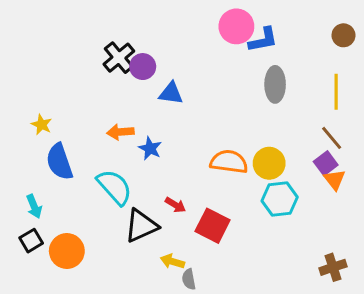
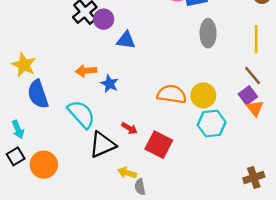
yellow star: (42, 125) -> (24, 65), size x1.5

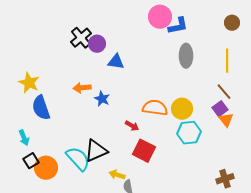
cyan semicircle: (81, 114) -> (78, 159), moved
red arrow: (129, 128) -> (132, 126), moved
black square: (16, 156) -> (31, 161), moved

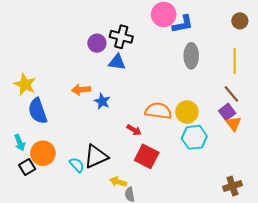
black cross: (81, 38) -> (121, 37), moved, turned -35
cyan semicircle: (78, 159) -> (77, 165), size x0.6
orange circle: (46, 168) -> (43, 153), moved

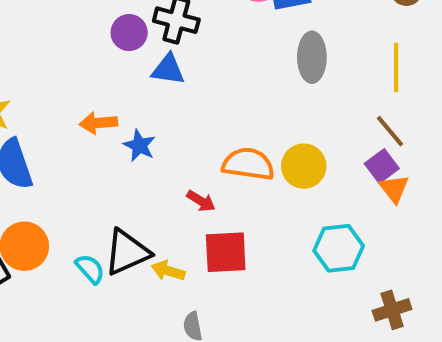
cyan hexagon: (194, 137) -> (339, 248), moved
red square: (147, 156) -> (226, 252), turned -30
yellow arrow: (118, 182) -> (168, 271), moved

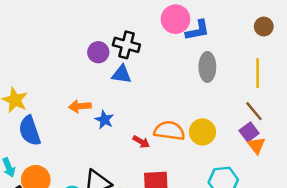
red arrow: (201, 201) -> (141, 142), moved

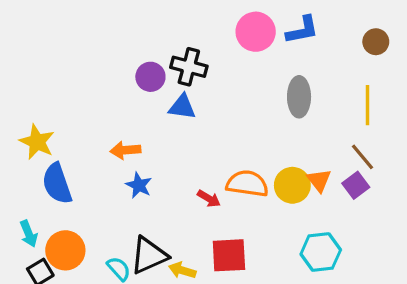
blue L-shape: (198, 30) -> (302, 30), moved
blue star: (104, 120) -> (139, 185), moved
orange triangle: (256, 145) -> (319, 180), moved

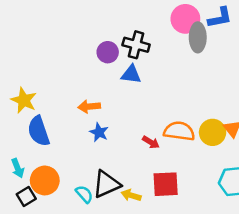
gray ellipse: (299, 97) -> (198, 37), moved

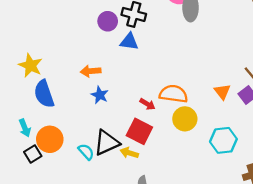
yellow circle: (213, 132) -> (185, 119), moved
red square: (166, 184) -> (139, 131), moved, turned 30

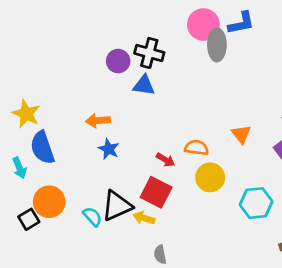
orange triangle: (222, 92) -> (241, 134), moved
orange semicircle: (173, 94) -> (197, 148), size x0.7
cyan arrow: (25, 128) -> (19, 168), moved

